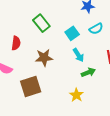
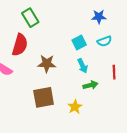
green rectangle: (41, 23) -> (30, 18), moved
red semicircle: (16, 43) -> (20, 45), size x1.5
brown square: (31, 87) -> (44, 97), moved

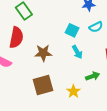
cyan square: (79, 42) -> (72, 30), turned -32
green arrow: (90, 85) -> (93, 76), moved

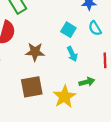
cyan semicircle: (96, 27) -> (95, 28), turned 80
yellow star: (73, 91) -> (64, 97), size x1.5

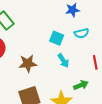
cyan semicircle: (95, 28) -> (81, 33), turned -64

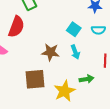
brown star: (28, 63) -> (50, 52), moved

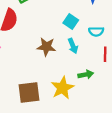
cyan semicircle: (98, 30) -> (96, 32), moved
brown square: (35, 79) -> (29, 93), moved

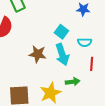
cyan arrow: (73, 46) -> (62, 55), size x1.5

